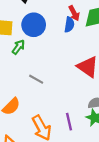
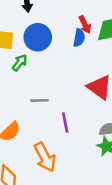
gray line: (36, 79) -> (39, 100), turned -32
purple line: (69, 122) -> (65, 122), moved

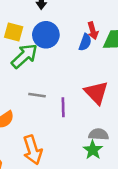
green arrow: (20, 63) -> (24, 56), size x1.6
purple line: (65, 122) -> (63, 107), moved

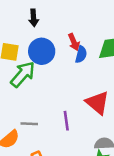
red arrow: (93, 31) -> (74, 42), moved
gray line: (37, 95) -> (29, 124), moved

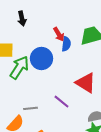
blue circle: (42, 51) -> (42, 58), moved
purple line: (66, 121) -> (61, 102), turned -35

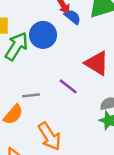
blue semicircle: (66, 44) -> (72, 17), turned -56

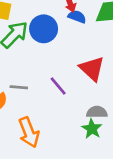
blue semicircle: (72, 17) -> (77, 17), turned -30

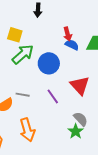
blue circle: (44, 29) -> (49, 63), moved
gray semicircle: (97, 112) -> (81, 119), turned 42

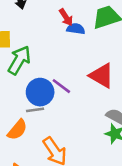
blue circle: (49, 63) -> (40, 92), moved
purple line: (53, 96) -> (61, 86), moved

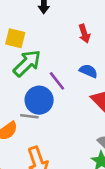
blue semicircle: (76, 29) -> (88, 71), moved
purple line: (61, 86) -> (57, 81), moved

